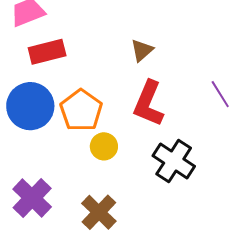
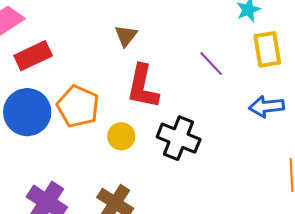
yellow circle: (104, 146) -> (121, 136), moved

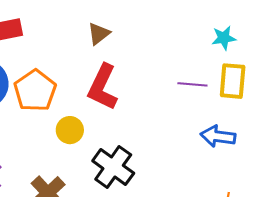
purple line: (211, 64) -> (192, 84), moved, turned -56
black cross: (179, 138) -> (113, 167), moved

